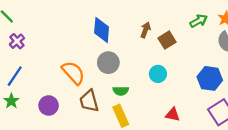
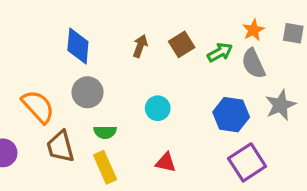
green arrow: (199, 21) -> (220, 52), moved
brown square: (167, 40) -> (182, 44), moved
red triangle: (173, 115) -> (166, 162), moved

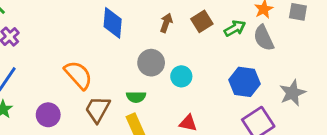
gray circle: (88, 92) -> (151, 63), moved
gray star: (281, 105) -> (292, 93), moved
brown trapezoid: (60, 147) -> (98, 109), turned 44

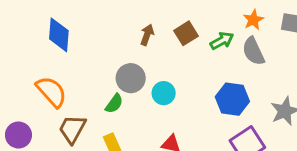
blue diamond: (113, 23) -> (59, 35), moved
green semicircle: (136, 97) -> (114, 104), moved, turned -54

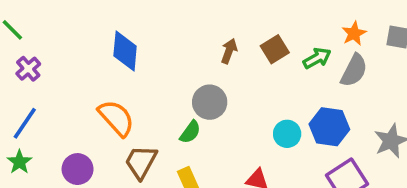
gray semicircle: (253, 51) -> (354, 70), turned -128
cyan circle: (164, 93) -> (287, 134), moved

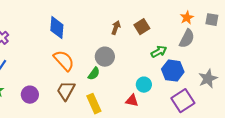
green arrow: (317, 58) -> (159, 52), moved
orange semicircle: (116, 118) -> (64, 61), moved
cyan circle: (287, 134) -> (144, 85), moved

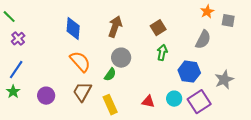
orange star: (187, 18) -> (207, 12), moved
brown arrow: (116, 28) -> (115, 27), moved, size x1.5
green arrow: (159, 52) -> (162, 53), moved, turned -49
cyan circle: (144, 85) -> (174, 99), moved

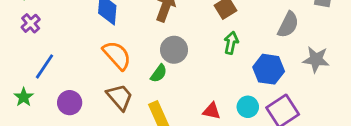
blue line: (16, 70) -> (45, 66), moved
gray star: (224, 80) -> (316, 59), moved, turned 30
brown trapezoid: (82, 92) -> (120, 97), turned 110

